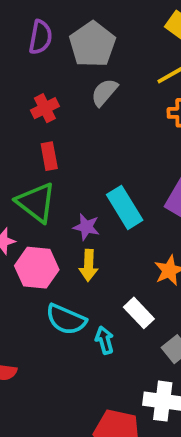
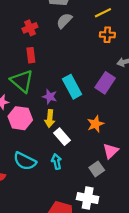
white rectangle: (139, 313) -> (62, 137), moved
cyan semicircle: (66, 319) -> (25, 161), moved

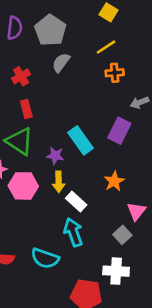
cyan semicircle: (25, 161) -> (45, 258), moved
cyan arrow: (56, 162) -> (73, 232), size x1.5

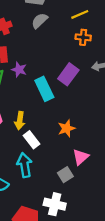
purple rectangle: (119, 131) -> (68, 74), moved
purple star: (55, 156) -> (19, 70), moved

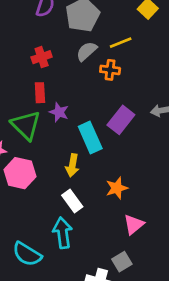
yellow line: (80, 14) -> (121, 43), moved
orange cross: (83, 37) -> (110, 70), moved
yellow arrow: (20, 121) -> (72, 165), moved
gray square: (65, 175) -> (122, 262), moved

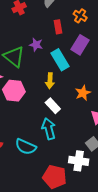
orange cross: (110, 70) -> (80, 16), moved, turned 32
red rectangle: (40, 93) -> (58, 27), moved

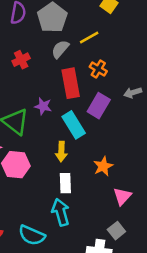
red rectangle: (58, 27) -> (71, 83), size x1.6
white rectangle: (53, 106) -> (65, 183), turned 42

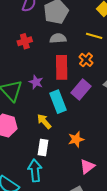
yellow line: (89, 37) -> (94, 36), moved, turned 35
gray semicircle: (60, 49) -> (58, 38), turned 35
yellow arrow: (61, 152) -> (44, 121), turned 126

